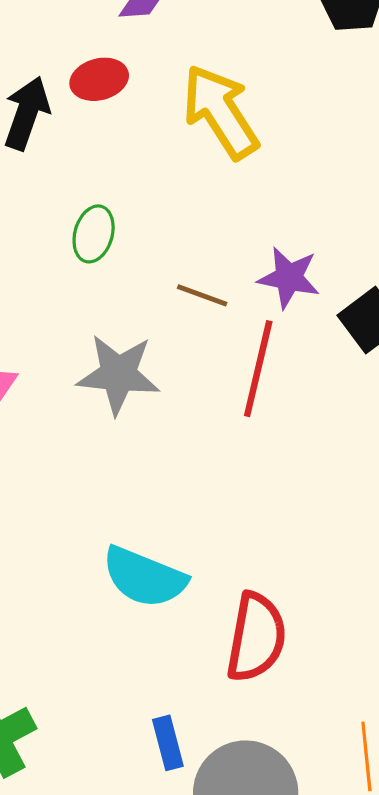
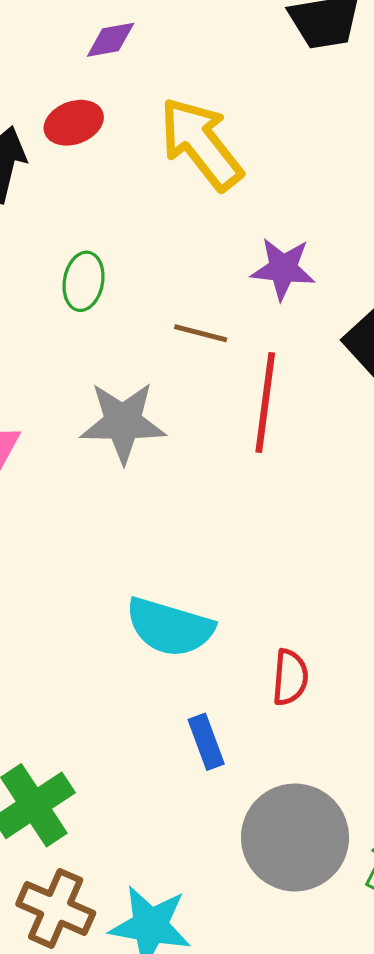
purple star: (289, 278) -> (283, 269), moved
red semicircle: (256, 637) -> (290, 677), size x0.6
blue rectangle: (168, 743) -> (206, 742), moved

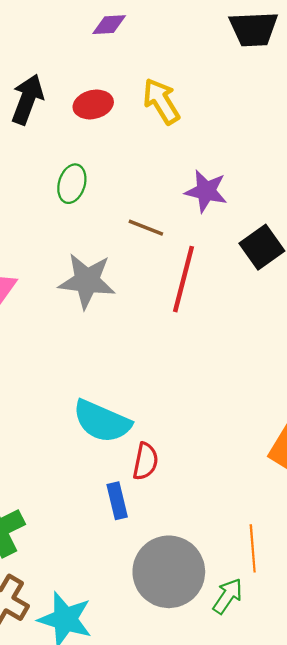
red ellipse: (74, 123) -> (93, 104), moved
yellow arrow: (201, 144) -> (161, 101), size x0.7
red semicircle: (290, 677) -> (145, 461), moved

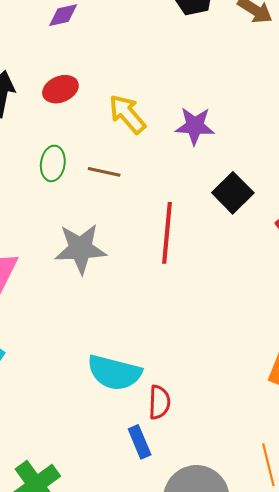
yellow arrow: (161, 101) -> (127, 114), moved
purple star: (206, 191) -> (195, 126), moved
brown line: (146, 228) -> (104, 172), moved

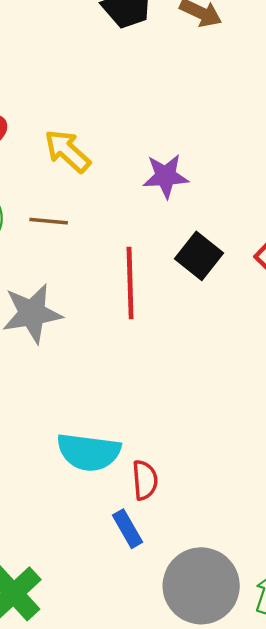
purple star: (195, 126) -> (166, 176), moved
black square: (233, 193) -> (199, 256), moved

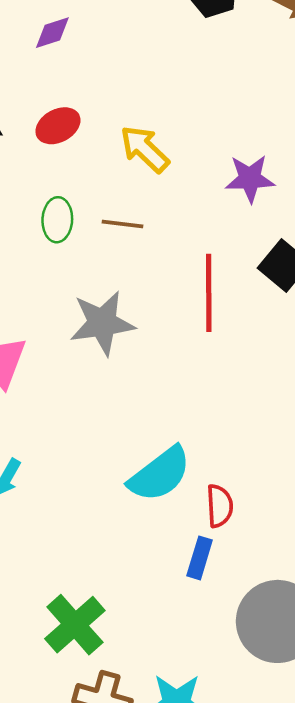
cyan semicircle: (89, 452) -> (160, 474), turned -46
blue rectangle: (128, 529) -> (200, 558), turned 45

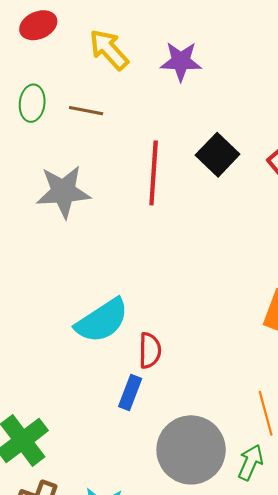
purple star: (250, 179) -> (181, 61), moved

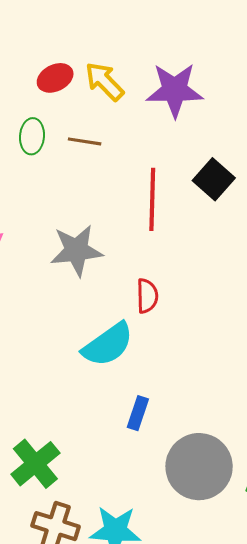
red ellipse: (38, 25) -> (55, 78), moved
purple star: (181, 61) -> (175, 90), size x1.4
gray star: (63, 192) -> (76, 250), moved
red semicircle: (150, 350) -> (147, 296), moved

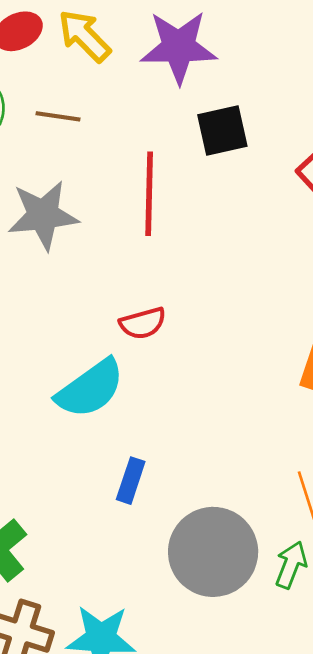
black square: (214, 179) -> (222, 130), moved, turned 36
gray star: (76, 250) -> (43, 215), moved
red semicircle: (147, 296) -> (143, 323), turned 76

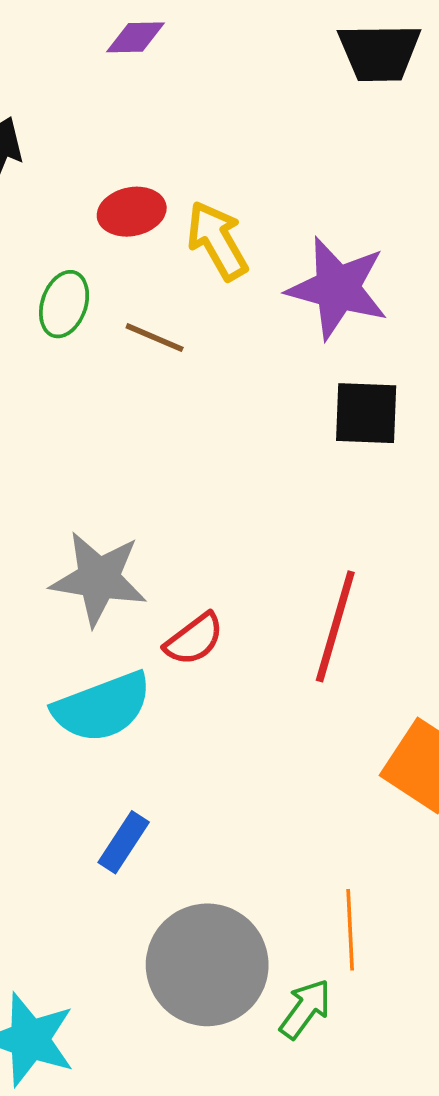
red line: (149, 194) -> (335, 626), moved
gray star: (43, 215) -> (99, 579), moved
red semicircle: (143, 323) -> (194, 639), turned -36

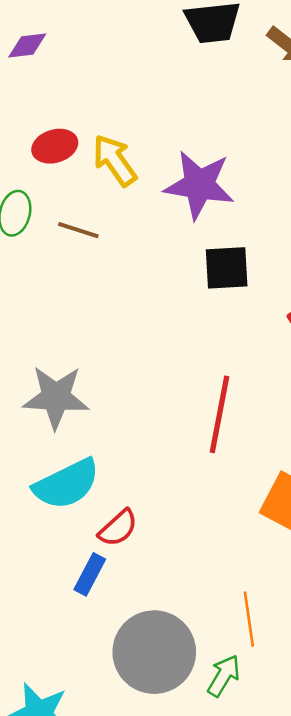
purple diamond: (135, 37) -> (27, 45), moved
red semicircle: (194, 639) -> (118, 528), moved

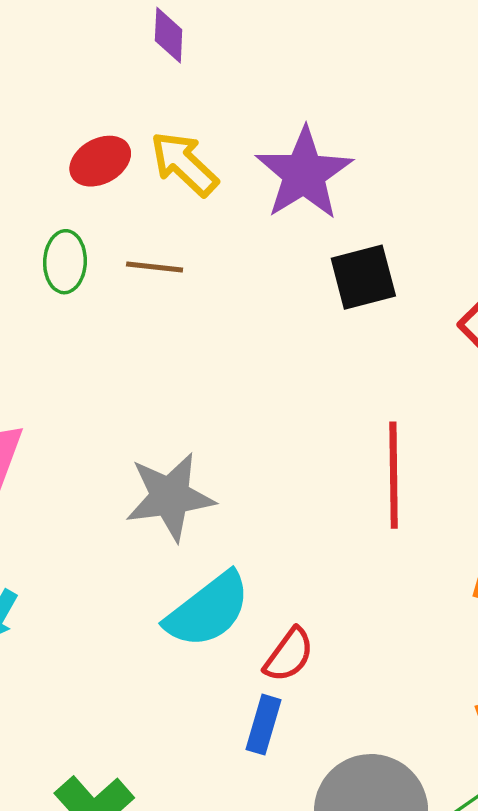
purple diamond: (27, 45) -> (169, 35), moved, turned -69
purple star: (199, 185) -> (304, 174), turned -30

